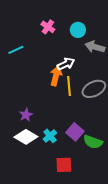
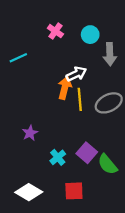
gray arrow: (95, 47) -> (110, 54), turned -108
white diamond: (26, 137) -> (29, 192), moved
green semicircle: (93, 142) -> (108, 164), turned 30

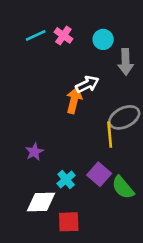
cyan line: (18, 58) -> (36, 35), moved
yellow line: (80, 99) -> (110, 135), moved
red square: (74, 191) -> (69, 222), moved
white diamond: (29, 192) -> (41, 202), moved, turned -32

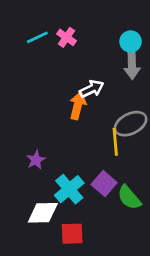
cyan circle: (103, 39) -> (131, 42), moved
cyan cross: (66, 180) -> (69, 189), size x1.5

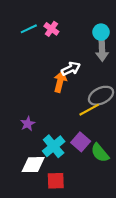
yellow line: (115, 142) -> (89, 110), turned 66

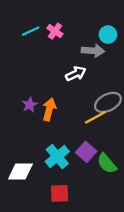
gray arrow: (102, 50) -> (93, 51), moved, turned -84
orange arrow: (60, 82) -> (49, 109), moved
purple star: (28, 124) -> (30, 105), moved
white diamond: (33, 165) -> (20, 171), moved

